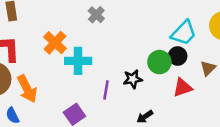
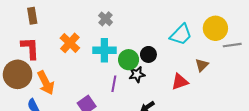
black circle: (178, 56) -> (148, 54), moved
cyan cross: (78, 61) -> (104, 50), moved
green circle: (159, 62) -> (129, 60), moved

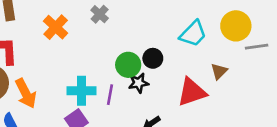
orange cross: (70, 43) -> (56, 27), moved
cyan cross: (104, 50) -> (81, 91), moved
red triangle: (180, 82) -> (192, 92), size x1.4

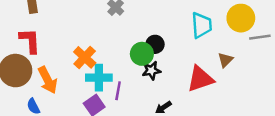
orange cross: (56, 27) -> (85, 57), moved
cyan trapezoid: (193, 34) -> (202, 25), turned -48
black circle: (153, 58) -> (155, 44), moved
purple line: (110, 95) -> (118, 91), moved

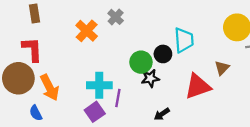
cyan trapezoid: (202, 25) -> (184, 40), moved
black circle: (155, 44) -> (163, 54), moved
orange cross: (85, 57) -> (87, 31), moved

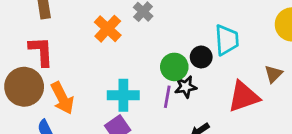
purple line: (118, 98) -> (167, 97), moved

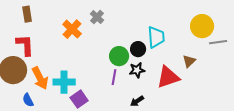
black star: (186, 87) -> (137, 70), moved
cyan cross: (123, 95) -> (64, 82), moved

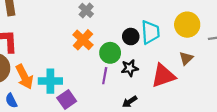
yellow circle: (202, 26) -> (187, 25), moved
orange cross: (72, 29) -> (83, 40), moved
black circle: (138, 49) -> (131, 37), moved

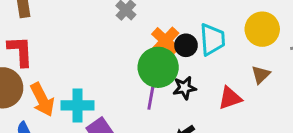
orange cross: (83, 40) -> (165, 41), moved
green circle: (110, 53) -> (158, 67), size x1.4
red triangle: (163, 76) -> (230, 98), size x0.7

